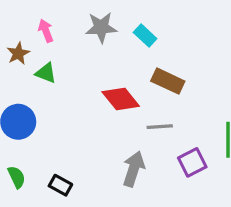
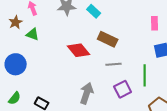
gray line: (160, 127) -> (114, 64), moved
green semicircle: (17, 177) -> (15, 98), turned 64

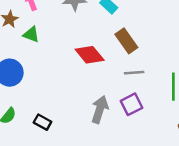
brown rectangle: (108, 39) -> (126, 41), turned 30
purple square: (123, 89) -> (132, 104), moved

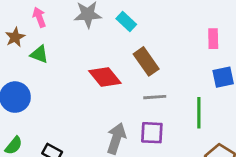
purple square: (132, 104) -> (152, 133), turned 30

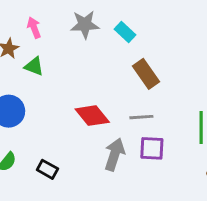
red diamond: (105, 77) -> (92, 116), moved
gray line: (155, 97) -> (141, 117), moved

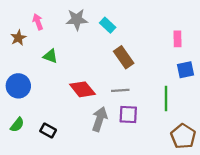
green triangle: (34, 66) -> (50, 56), moved

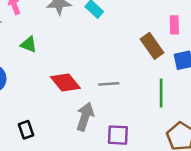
brown rectangle: (124, 57) -> (152, 46), moved
purple square: (128, 114) -> (118, 135), moved
black rectangle: (48, 131) -> (26, 130), turned 42

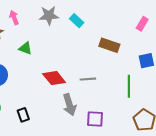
pink rectangle: (174, 25) -> (142, 24), moved, turned 32
brown rectangle: (152, 46) -> (109, 45), moved, turned -36
gray arrow: (85, 117) -> (69, 105), turned 145

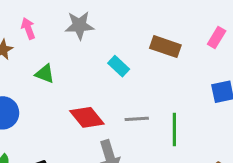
cyan rectangle: (77, 21) -> (119, 66), moved
brown rectangle: (109, 45) -> (165, 47), moved
green line: (129, 86) -> (174, 129), moved

